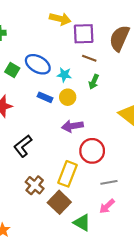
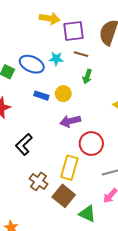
cyan star: (64, 75) -> (56, 59), moved

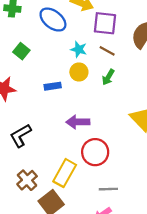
blue ellipse: (32, 64) -> (53, 20), moved
yellow circle: (63, 94) -> (79, 72), moved
blue rectangle: (41, 96) -> (53, 86), turned -40

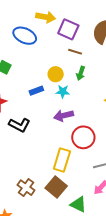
purple square: (105, 23) -> (68, 29), turned 30
cyan star: (79, 49) -> (63, 91), moved
black L-shape: (21, 136) -> (19, 125), moved, turned -110
brown cross: (27, 180) -> (26, 188), moved

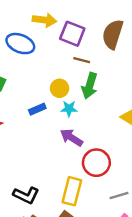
green arrow: (81, 73) -> (90, 86), size x1.5
purple arrow: (64, 116) -> (71, 138), turned 48
black L-shape: (19, 125) -> (26, 195), moved

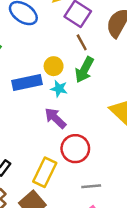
brown line: (82, 60) -> (82, 42), turned 35
blue rectangle: (37, 109) -> (27, 82), size x1.6

